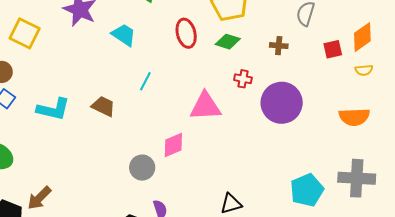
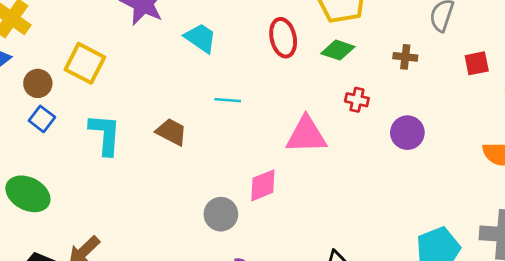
yellow square: (25, 33) -> (85, 63), moved
cyan line: (145, 81) -> (228, 100), turned 66
purple circle: (282, 103) -> (407, 133), size x0.6
cyan L-shape: (53, 109) -> (105, 134), turned -100

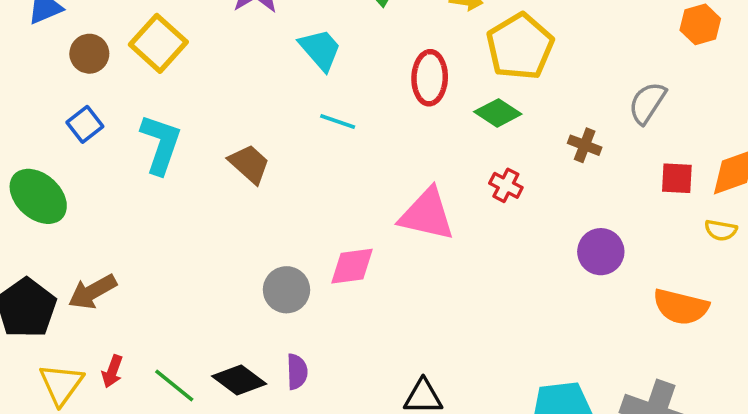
cyan line: (228, 100) -> (338, 121), moved
blue square: (42, 119) -> (85, 124), moved
purple circle: (407, 133) -> (601, 252), moved

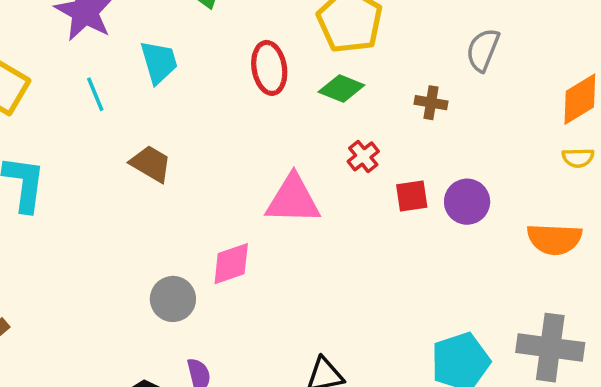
cyan trapezoid: (320, 50) -> (159, 62), turned 36
cyan line: (338, 121) -> (95, 94), moved, turned 60
brown trapezoid: (249, 164) -> (151, 164), moved
red square: (677, 178) -> (412, 196), moved
red cross: (506, 185) -> (363, 156), turned 36

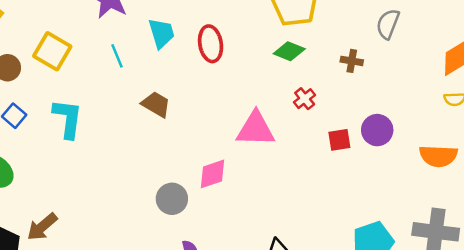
red ellipse: (269, 68) -> (211, 44), moved
red square: (412, 196) -> (339, 140), moved

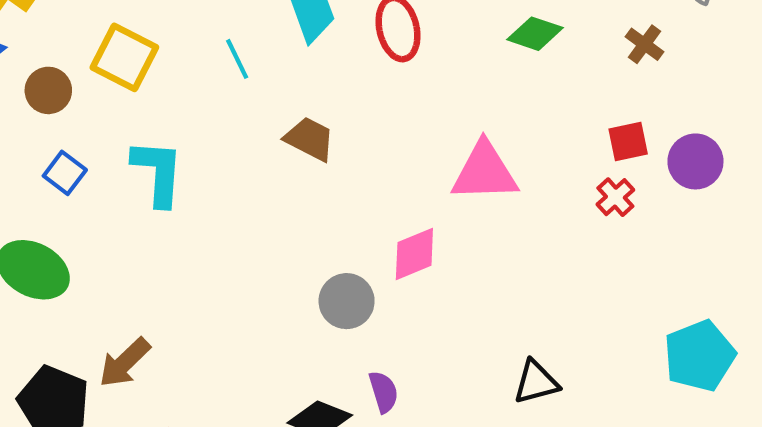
brown cross: (352, 61) -> (644, 44), turned 30
red cross: (305, 99) -> (615, 197), moved
red square: (339, 140) -> (628, 141), moved

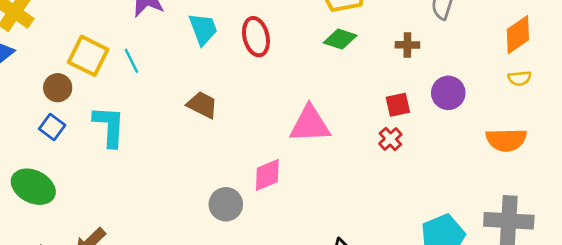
brown cross: (644, 44) -> (407, 45), turned -35
cyan line: (237, 59) -> (131, 61), moved
brown circle: (48, 90) -> (58, 88), moved
purple circle: (695, 161) -> (448, 93), moved

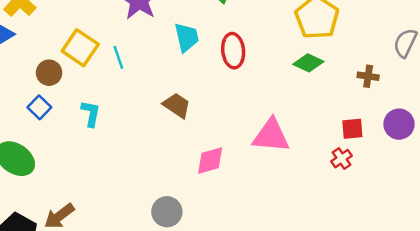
cyan L-shape: (109, 126) -> (91, 113), size x0.7
pink diamond: (267, 175) -> (210, 161), moved
gray circle: (226, 204) -> (167, 212), moved

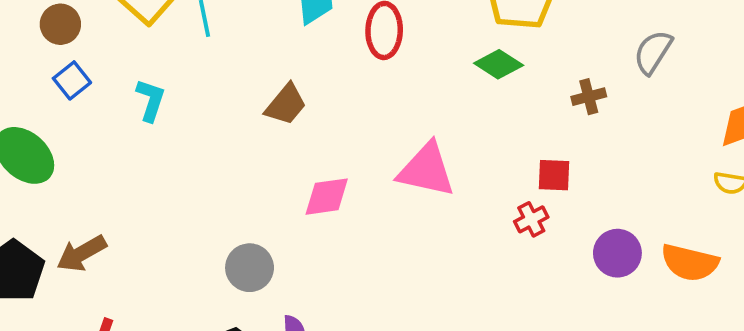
brown circle: (49, 73) -> (60, 24), moved
brown cross: (368, 76) -> (589, 97), turned -30
brown trapezoid: (177, 105) -> (286, 104), turned 88
purple circle: (399, 124) -> (617, 253), moved

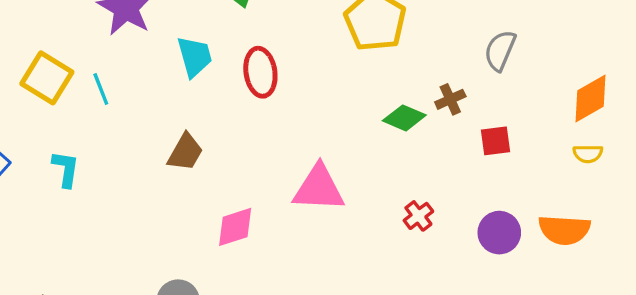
green diamond: (499, 64) -> (404, 118), moved
red square: (554, 175) -> (495, 141), moved

